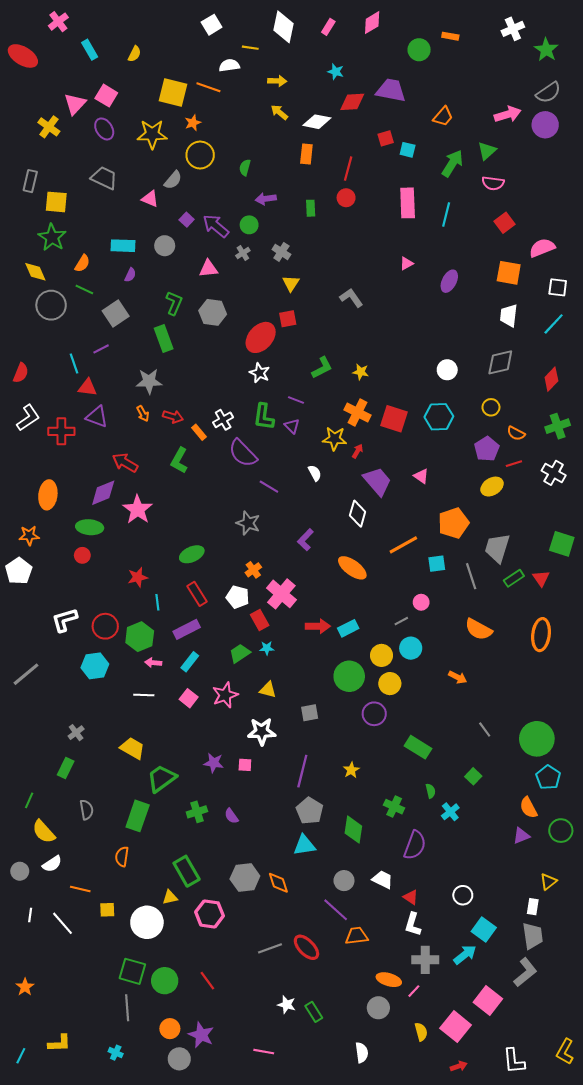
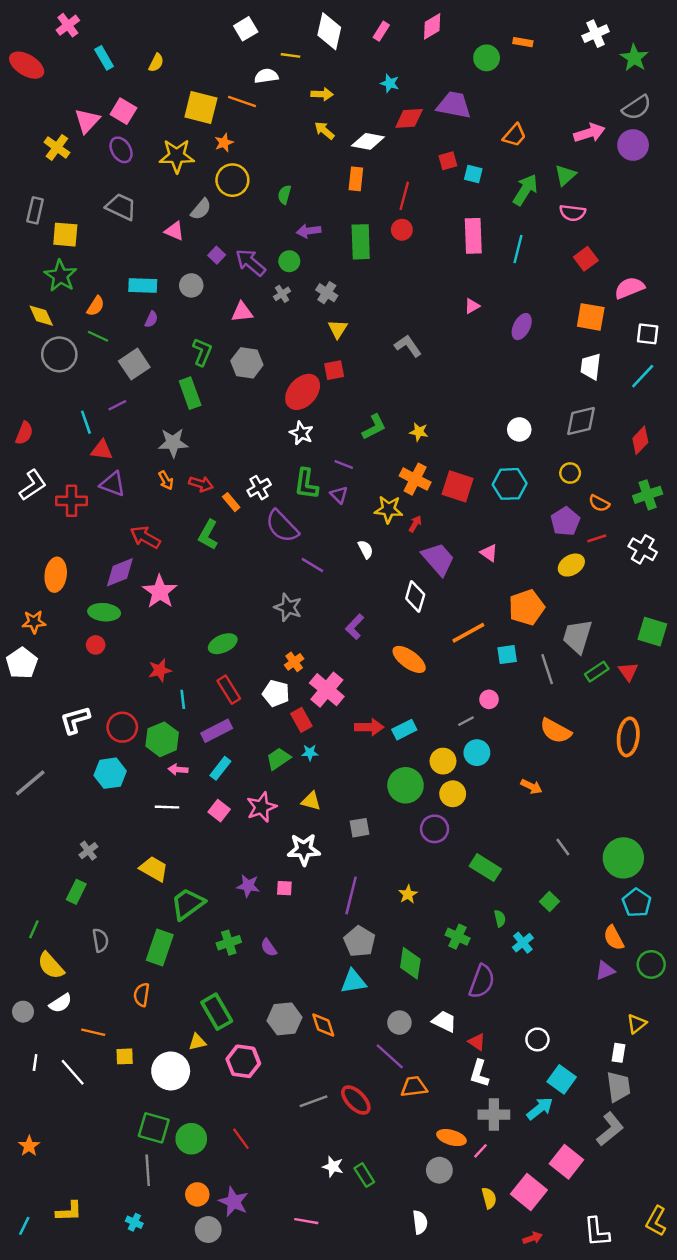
green rectangle: (311, 208) -> (361, 242), size x1.8

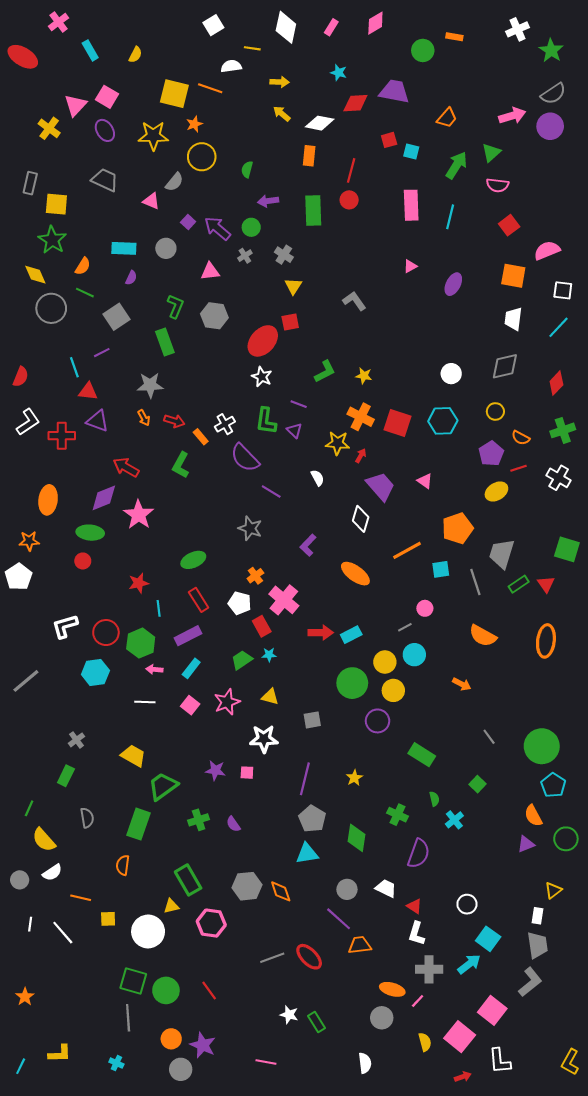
white L-shape: (597, 1232) -> (500, 1061), moved

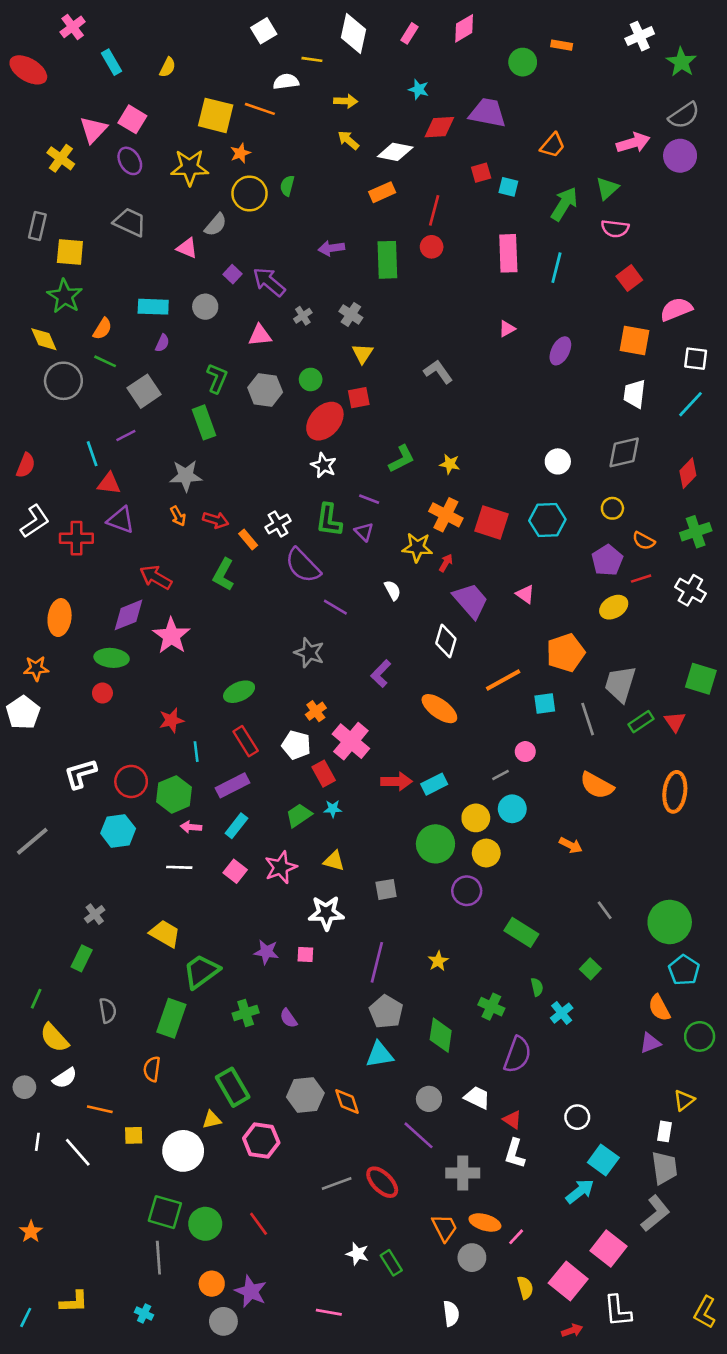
orange rectangle: (309, 156) -> (382, 192), turned 60
green semicircle: (247, 169) -> (287, 186), moved
green circle: (251, 227) -> (311, 379), moved
orange trapezoid: (360, 945) -> (445, 1228), moved, turned 70
gray cross: (429, 969) -> (463, 1173), moved

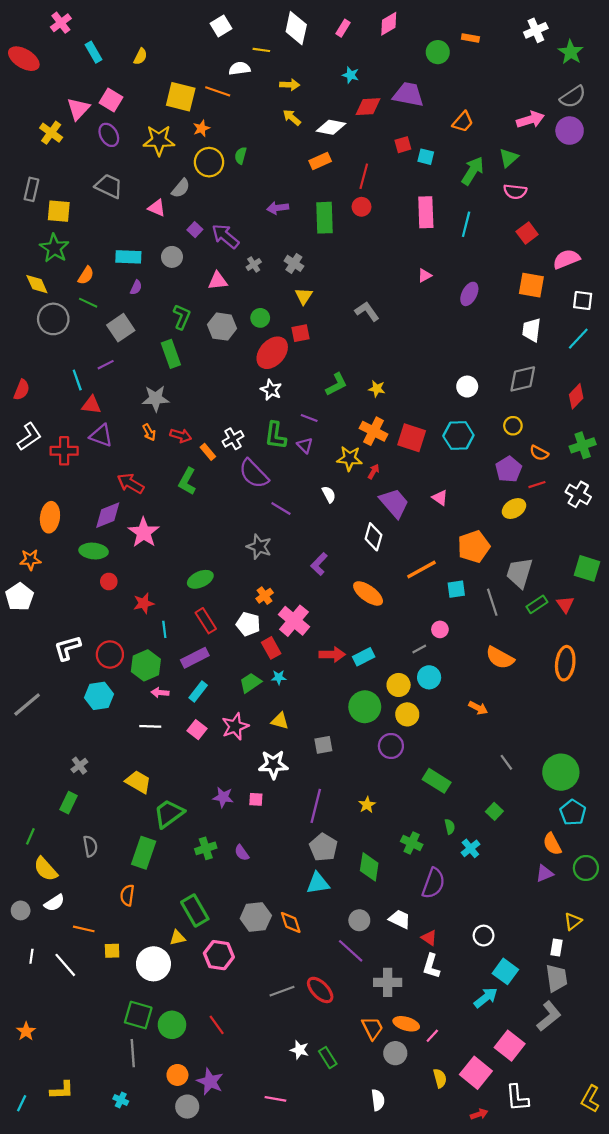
red circle: (102, 693) -> (109, 581), moved

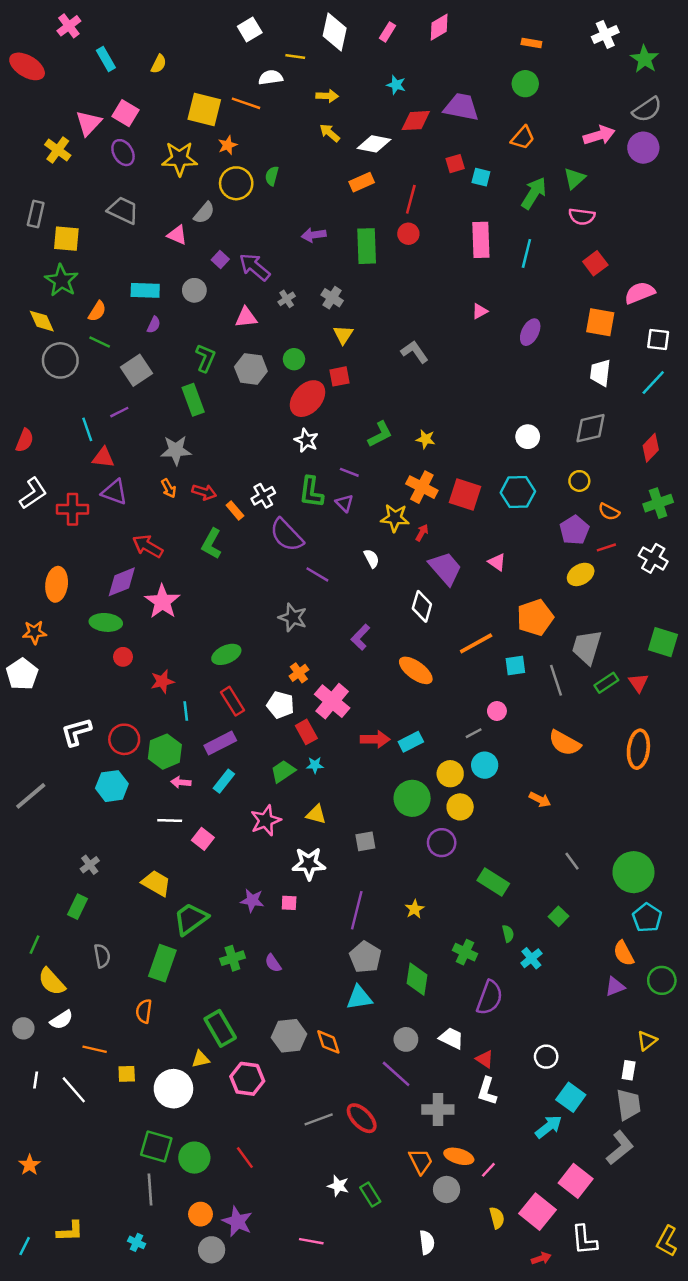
green circle: (438, 52) -> (525, 84), moved
pink square: (197, 730) -> (203, 839), moved

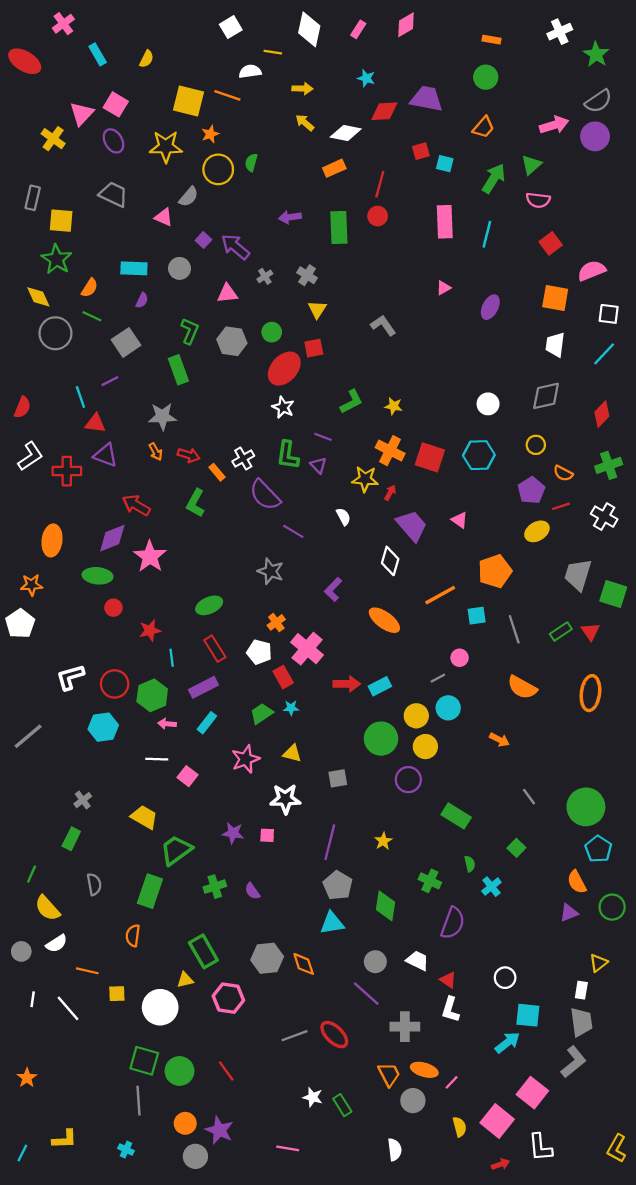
gray trapezoid: (587, 647) -> (578, 575), moved
cyan square: (571, 1097) -> (528, 1015), turned -30

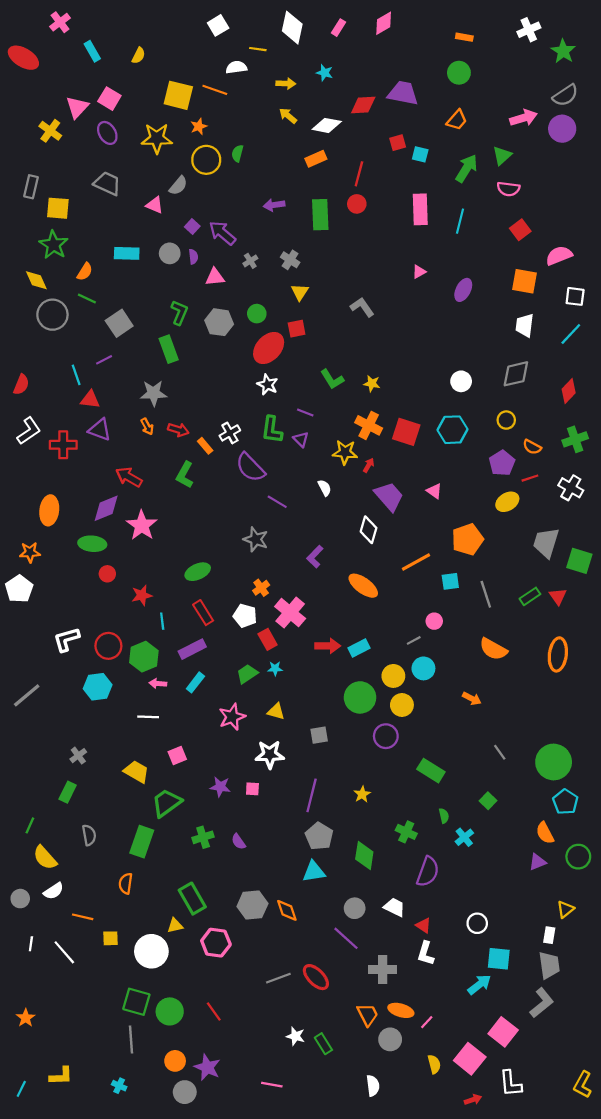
cyan star: (366, 78) -> (325, 73), moved
purple semicircle: (142, 300) -> (193, 257), moved, turned -32
green L-shape: (351, 402) -> (332, 379), turned 85
pink square: (187, 776) -> (177, 756), moved, turned 30

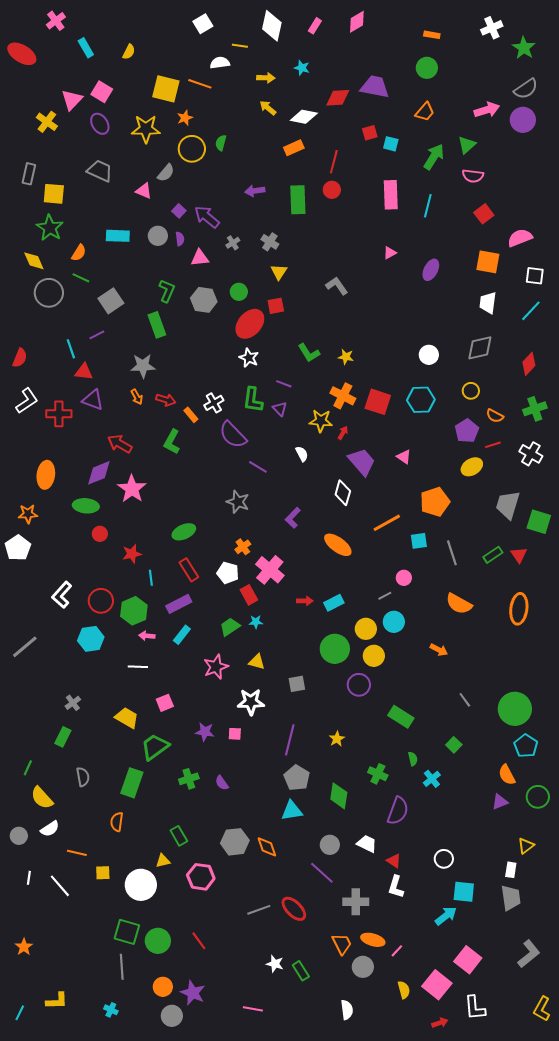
white L-shape: (66, 639) -> (62, 595), turned -32
red arrow: (328, 646) -> (305, 601), size x0.7
green rectangle: (192, 899) -> (179, 836), size x0.7
gray L-shape: (542, 1003) -> (529, 954), moved

